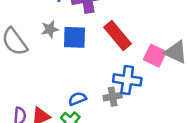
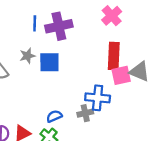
red rectangle: (117, 36) -> (114, 56), moved, turned 45
pink square: (155, 56) -> (121, 75), turned -36

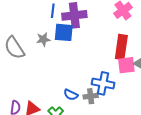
blue square: (49, 62) -> (64, 32), moved
blue semicircle: (54, 116) -> (71, 95), moved, turned -136

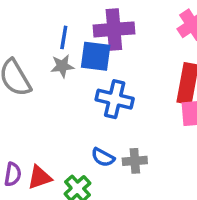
blue line: (53, 11) -> (64, 37), moved
blue cross: (103, 83) -> (115, 99), moved

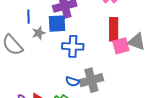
blue line: (64, 37) -> (28, 17), moved
gray cross: (135, 161) -> (91, 80), size x1.6

